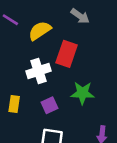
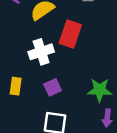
green star: (82, 93) -> (100, 90), moved

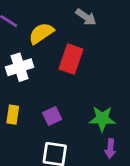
white cross: (41, 52) -> (20, 67), moved

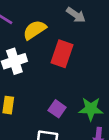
purple square: (52, 116) -> (57, 109), moved, turned -30

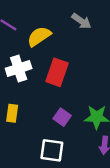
red rectangle: (62, 54) -> (57, 72), moved

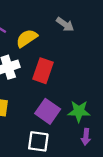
purple square: (62, 117) -> (48, 111), size x1.5

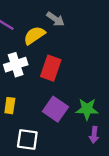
gray arrow: (65, 24) -> (55, 19), moved
white square: (38, 141) -> (27, 140), moved

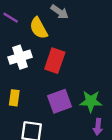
yellow semicircle: (34, 35) -> (39, 28), turned -85
purple square: (55, 109) -> (59, 101), turned 35

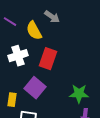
yellow rectangle: (14, 98) -> (12, 100), moved
purple square: (59, 101) -> (35, 88), moved, turned -30

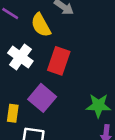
white cross: (18, 56) -> (20, 57), turned -36

